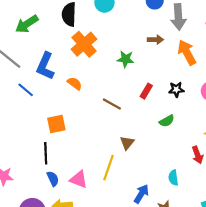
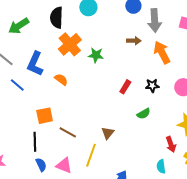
green star: (126, 59) -> (96, 55), moved
brown line: (112, 104) -> (68, 132), moved
cyan semicircle: (173, 178) -> (161, 166), moved

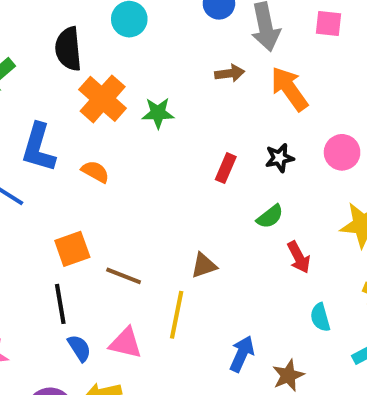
brown triangle: (108, 133) -> (204, 266), turned 40
red arrow: (171, 144) -> (299, 257), moved

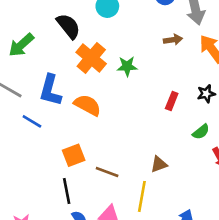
black semicircle: (68, 49) -> (68, 26), turned 148
orange semicircle: (95, 172) -> (87, 105), size x1.5

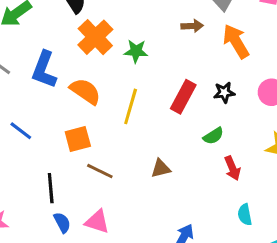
red rectangle: (172, 101) -> (183, 97), size x1.5
blue line: (32, 121) -> (21, 131), moved
orange square: (74, 155) -> (78, 139), moved
yellow line: (142, 196) -> (131, 106), moved

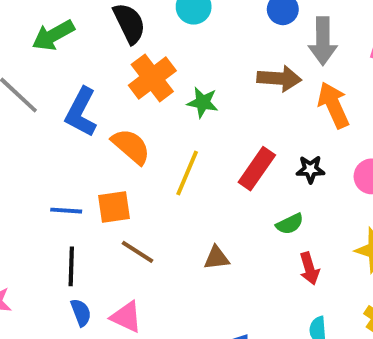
brown arrow: (192, 26) -> (279, 78), size x1.5
blue line: (21, 131) -> (66, 211), moved, turned -40

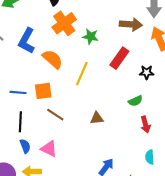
red rectangle: (257, 169) -> (119, 58), moved

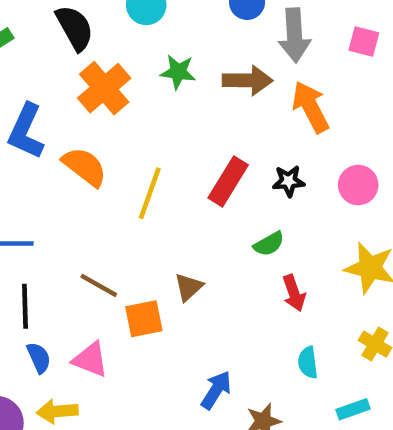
green star: (90, 36) -> (178, 72), moved
red rectangle: (119, 58) -> (228, 181), moved
orange square: (43, 91) -> (144, 319), moved
brown triangle: (97, 118) -> (189, 287), turned -32

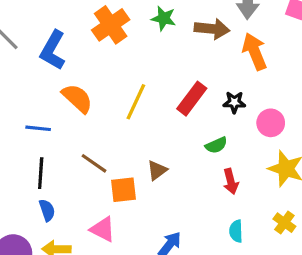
orange semicircle: (85, 167) -> (77, 98), moved
pink circle: (358, 185) -> (271, 123), moved
pink triangle: (90, 360) -> (103, 229), moved

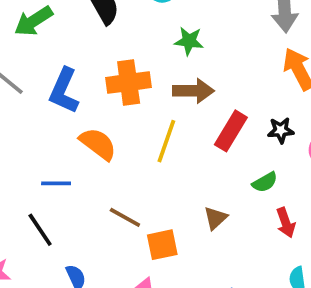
orange cross: (111, 25) -> (129, 83), moved, turned 33
brown arrow: (212, 29) -> (193, 91), moved
brown triangle: (157, 170) -> (215, 218), moved
black line: (41, 173) -> (40, 230), moved, turned -32

